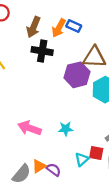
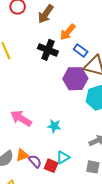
blue rectangle: (74, 26) -> (81, 50), moved
brown arrow: (34, 27) -> (46, 14), moved
red square: (96, 153) -> (51, 166), moved

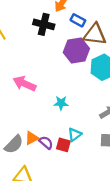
pink arrow: (21, 118) -> (24, 84), moved

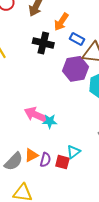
pink arrow: (24, 84) -> (35, 115), moved
cyan star: (61, 103) -> (50, 121), moved
purple semicircle: (46, 143) -> (45, 160), turned 64

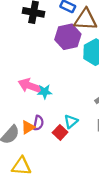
purple semicircle: (45, 160) -> (38, 123), moved
red square: (62, 162) -> (60, 132), turned 32

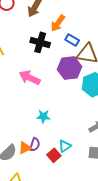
pink arrow: (30, 86) -> (30, 78), moved

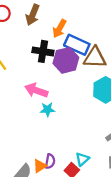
blue rectangle: (72, 40) -> (77, 45), size x1.6
purple hexagon: (70, 68) -> (66, 60), moved
cyan star: (43, 116) -> (47, 109), moved

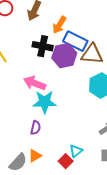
cyan star: (47, 109) -> (45, 102), size x1.6
purple semicircle: (50, 161) -> (36, 128), moved

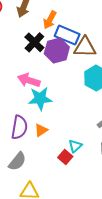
black cross: (43, 46) -> (34, 42), turned 36
purple semicircle: (36, 128) -> (19, 127), moved, size x1.6
orange triangle: (35, 156) -> (41, 130), moved

